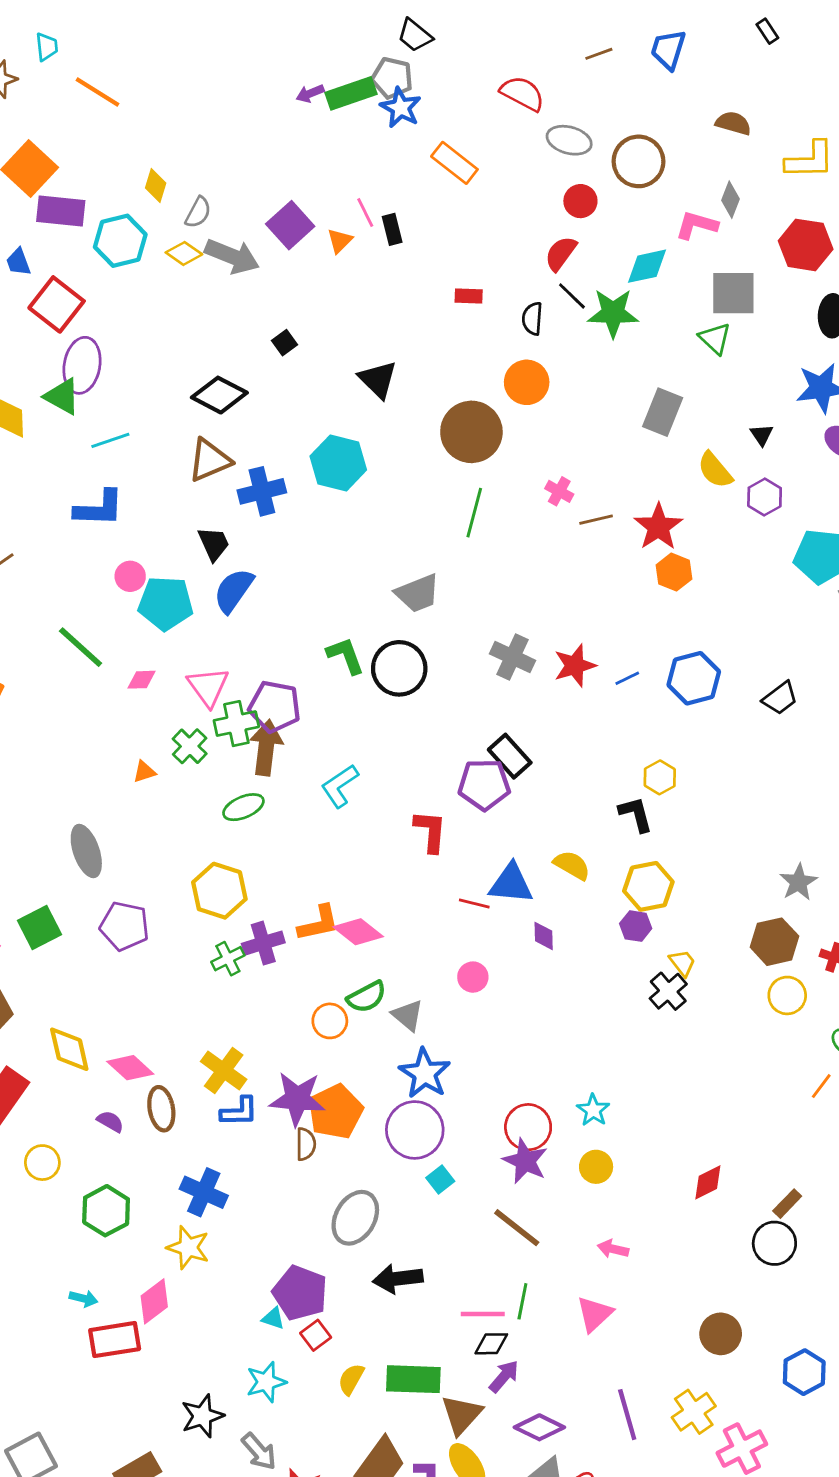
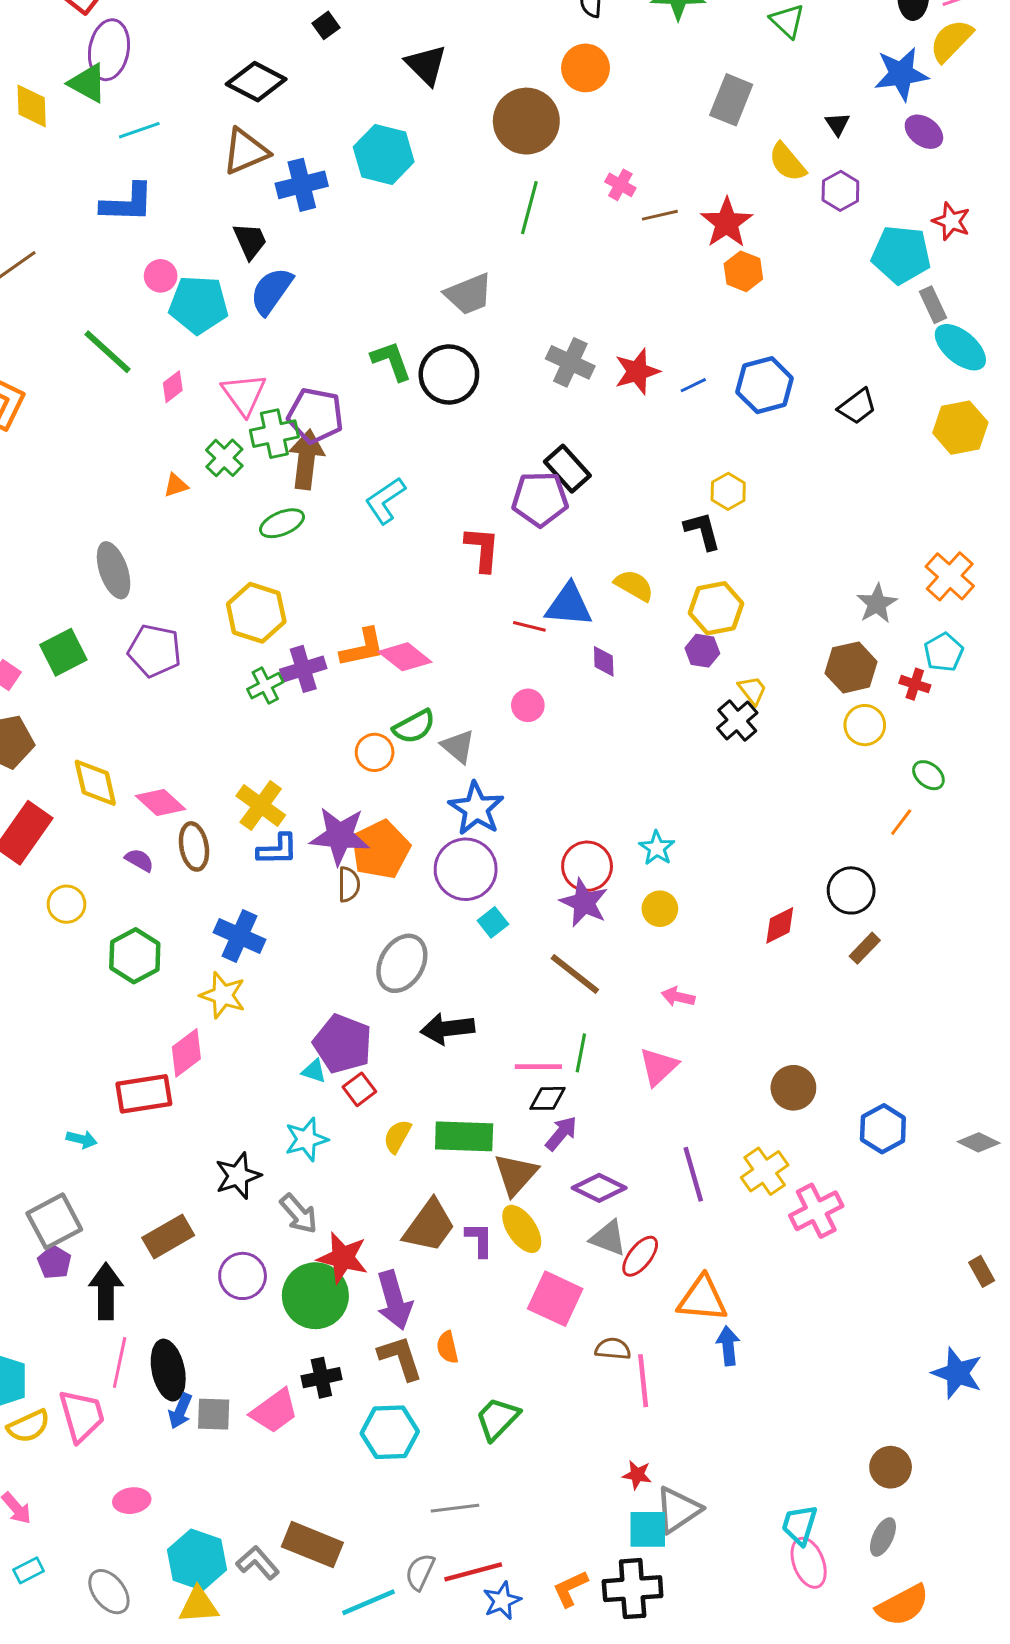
pink diamond: (141, 680) -> (173, 387), turned -36
black circle: (774, 1243) -> (851, 890), moved
cyan arrow: (83, 1298) -> (82, 1139), moved

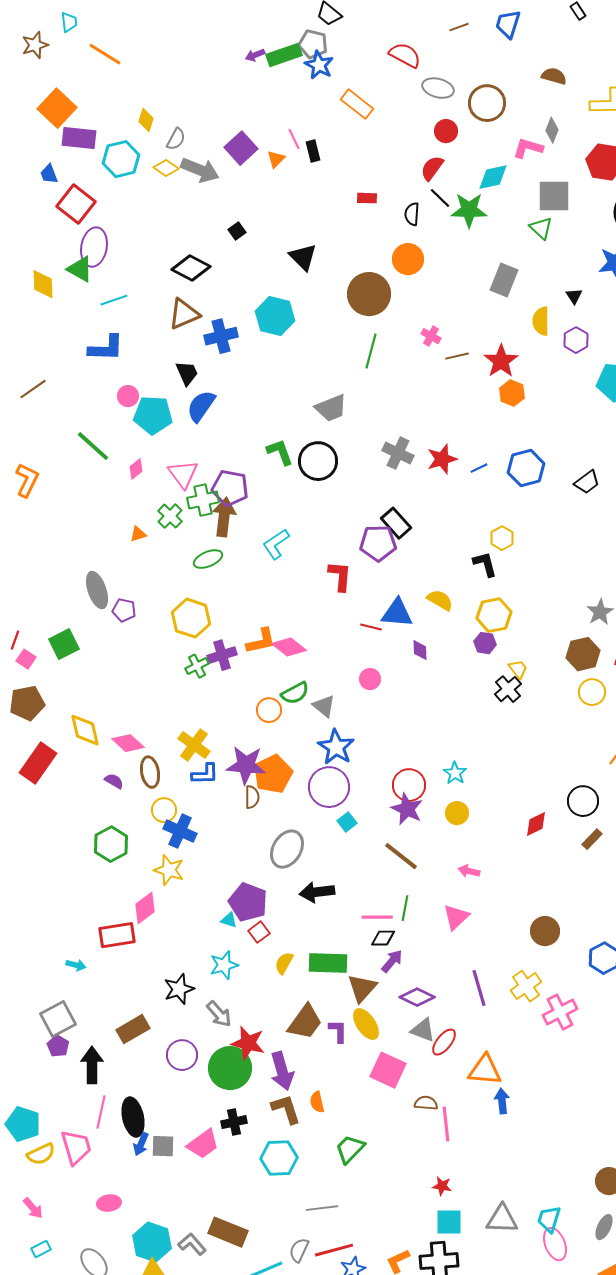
yellow semicircle: (787, 162) -> (541, 321), turned 40
purple pentagon: (155, 651) -> (124, 610), moved, size x0.7
yellow circle: (66, 904) -> (164, 810), moved
gray triangle: (678, 1510) -> (502, 1219), moved, turned 36

